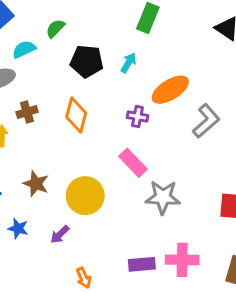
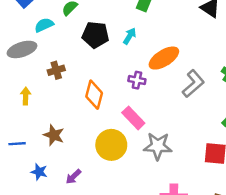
brown cross: (27, 112) -> (56, 70), moved
orange diamond: (76, 115) -> (94, 95), moved
yellow circle: (85, 196) -> (111, 145), moved

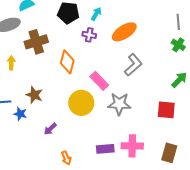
brown cross: (56, 70) -> (36, 42), size x1.6
purple cross: (137, 80) -> (89, 35), moved
gray L-shape: (193, 84) -> (133, 65), moved
blue star: (39, 172) -> (20, 114), moved

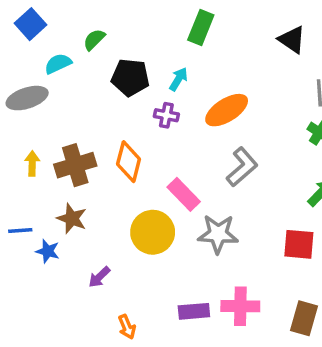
brown cross: (36, 42) -> (75, 165), moved

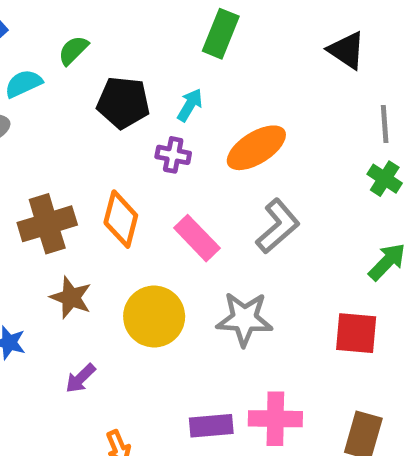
pink rectangle: (184, 194) -> (197, 238), moved
brown star: (72, 218) -> (71, 298), moved

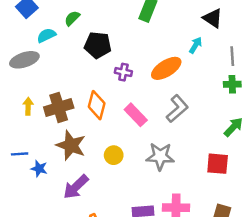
cyan arrow: (190, 105) -> (196, 45), moved
green cross: (385, 179) -> (232, 84), turned -35
brown star: (71, 298) -> (71, 145), size x1.4
yellow circle: (154, 317) -> (114, 155), size x0.6
purple arrow: (80, 378) -> (76, 187), size x1.6

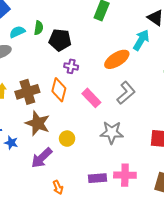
green semicircle: (72, 18) -> (39, 28), moved, turned 144
cyan arrow: (196, 45) -> (141, 40), size x1.5
purple cross: (123, 72) -> (71, 66), moved
yellow circle: (114, 155) -> (67, 139), moved

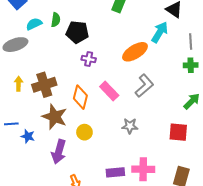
orange diamond: (59, 90) -> (80, 97), moved
gray star: (112, 132) -> (130, 126), size x0.7
purple arrow: (42, 158) -> (59, 152), turned -30

